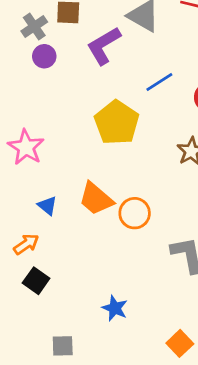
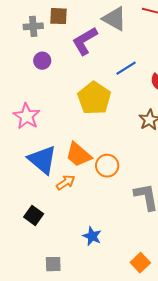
gray cross: (34, 26) -> (33, 26), turned 30
purple circle: (44, 56) -> (42, 61), moved
blue triangle: (47, 206) -> (42, 160), size x2.0
orange arrow: (26, 244) -> (66, 182), moved

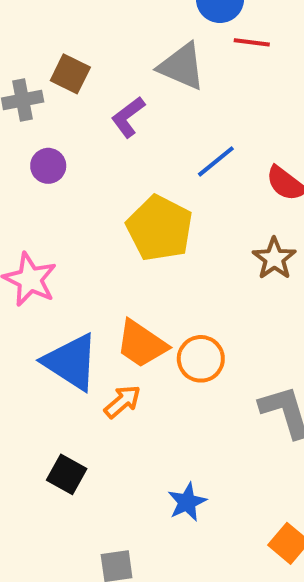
brown square: (59, 16) -> (70, 74), turned 30
purple L-shape: (85, 41) -> (128, 117), size x0.7
blue star: (92, 236) -> (187, 502), turned 30

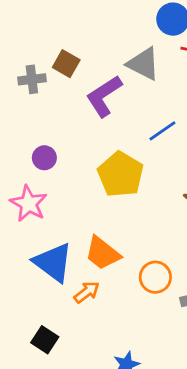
purple L-shape: (128, 117) -> (104, 96), size x1.5
purple circle: (48, 166) -> (44, 158), moved
orange circle: (201, 359) -> (155, 277), moved

